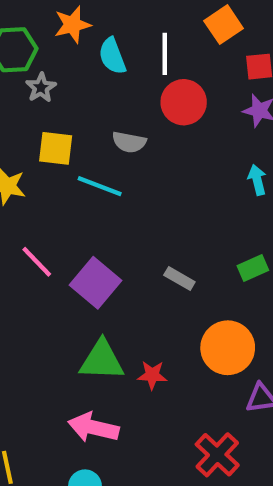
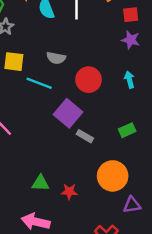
red circle: (184, 102) -> (89, 80), moved
purple square: (95, 283) -> (68, 113), moved
green triangle: (102, 360) -> (40, 183), size x0.7

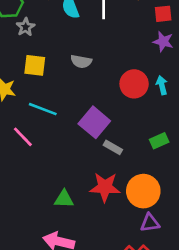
red circle: (89, 80) -> (134, 84), moved
cyan line: (39, 83) -> (43, 109), moved
red star: (69, 192) -> (105, 187), moved, size x1.6
purple triangle: (132, 205) -> (150, 223), moved

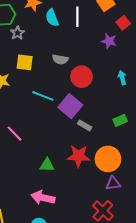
red square: (163, 14) -> (123, 23), turned -32
purple star: (163, 42) -> (109, 41), moved
red circle: (134, 84) -> (82, 77), moved
cyan line: (43, 109) -> (43, 96), moved
pink line: (23, 137) -> (14, 134), moved

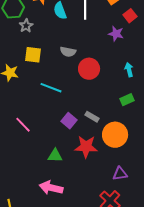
purple square: (70, 106) -> (69, 121), moved, size x0.7
green rectangle: (120, 120) -> (127, 100), moved
orange circle: (108, 159) -> (115, 135), moved

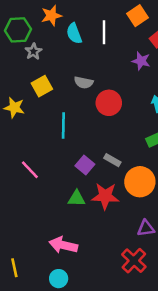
yellow square: (33, 55) -> (42, 86), turned -36
cyan line: (51, 88) -> (63, 126), turned 70
green triangle: (55, 156) -> (77, 198), moved

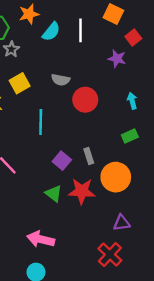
orange square: (137, 16) -> (113, 14), turned -30
cyan semicircle: (74, 33) -> (51, 32), turned -120
gray rectangle: (112, 160) -> (89, 156), turned 42
green triangle: (77, 198) -> (54, 194), turned 36

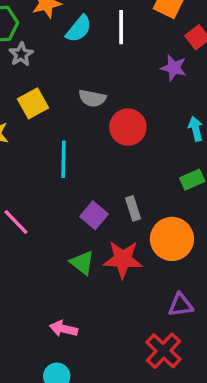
pink arrow: (41, 239) -> (64, 329), size x0.7

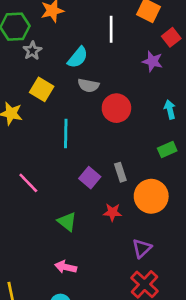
cyan semicircle: (79, 29) -> (78, 57), moved
yellow square: (33, 103) -> (42, 89), turned -30
red star: (123, 259) -> (112, 212), size x0.6
green triangle: (82, 263) -> (67, 222), moved
purple triangle: (180, 305) -> (142, 248), moved, turned -35

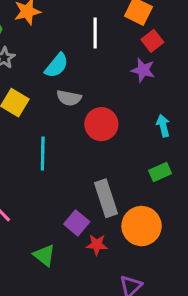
red square: (171, 37) -> (152, 41), moved
gray rectangle: (120, 172) -> (106, 198), size x1.6
purple square: (90, 178) -> (77, 223), moved

